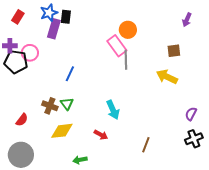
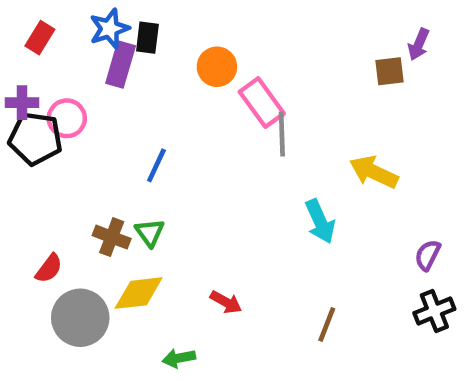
orange circle: (128, 30) -> (217, 67), moved
brown square: (174, 51) -> (390, 71), moved
cyan arrow: (113, 110) -> (320, 221), moved
gray circle: (21, 155) -> (80, 318), moved

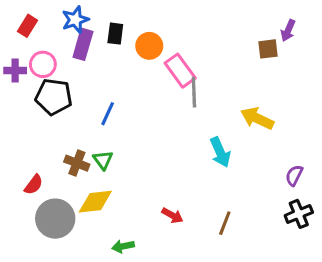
black rectangle: (147, 38) -> (115, 34), moved
pink circle: (67, 118) -> (43, 64), moved
black pentagon: (35, 138) -> (54, 97), moved
red arrow: (226, 302) -> (172, 215), moved

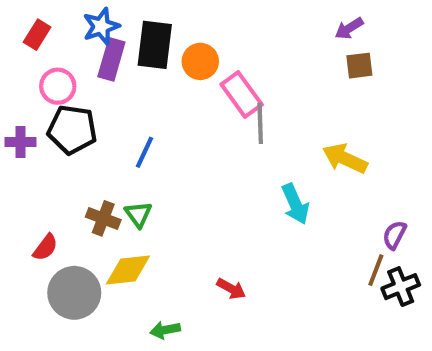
purple arrow: (288, 30) -> (349, 28), moved, turned 35
black rectangle: (115, 34) -> (155, 45), size x1.6
purple cross: (15, 71) -> (21, 142), moved
brown line: (225, 223) -> (376, 270), moved

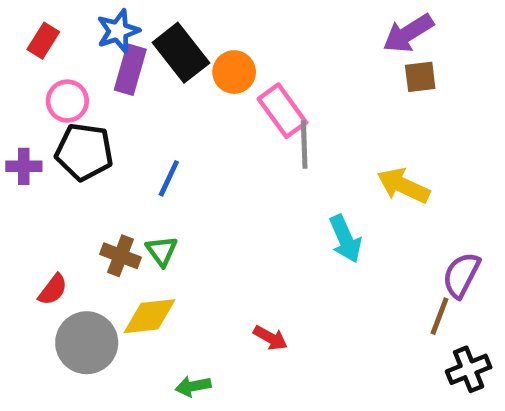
purple arrow: (349, 28) -> (408, 33), size x1.5
black rectangle: (155, 45) -> (181, 53), turned -45
purple semicircle: (394, 235) -> (461, 275), size x1.4
black cross: (401, 287) -> (469, 369), moved

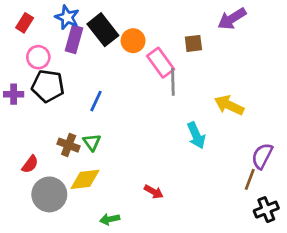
blue star: (118, 31) -> (67, 17), turned -30
brown square: (420, 77) -> (193, 43), moved

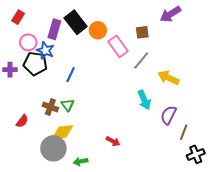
blue star: (67, 17) -> (45, 50), moved
gray line: (173, 82) -> (141, 61), moved, turned 42
purple semicircle: (262, 156) -> (168, 115), moved
gray circle: (49, 194) -> (53, 148), moved

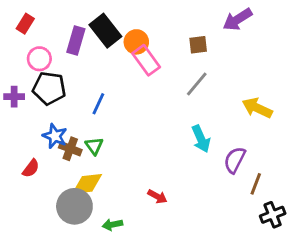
pink rectangle: (118, 46) -> (146, 60), moved
blue star: (45, 50) -> (55, 136), moved
yellow arrow: (168, 78) -> (257, 108), moved

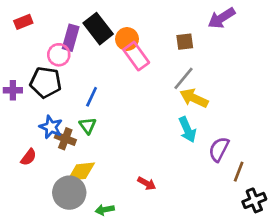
red rectangle: (25, 24) -> (23, 22), turned 36
pink circle: (39, 59) -> (59, 55), moved
yellow arrow: (257, 108) -> (194, 98), moved
green triangle: (94, 146) -> (88, 126), moved

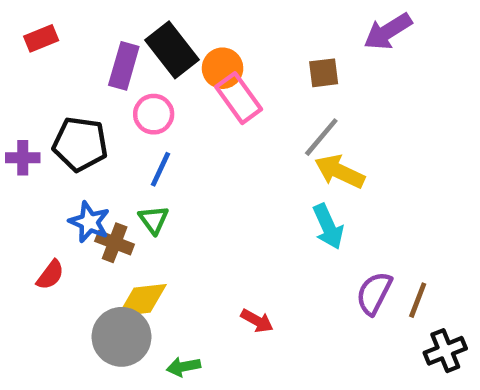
pink circle: (59, 55) -> (154, 114), moved
purple semicircle: (219, 149) -> (374, 293), moved

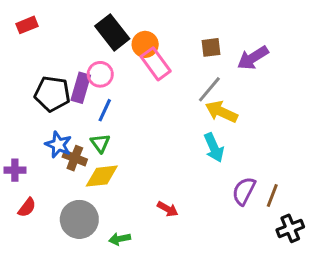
purple arrow: (388, 31) -> (253, 58), moved
purple rectangle: (124, 66) -> (81, 88), moved
purple cross: (23, 158) -> (15, 170), moved
red semicircle: (50, 275) -> (27, 207), moved
yellow diamond: (142, 300) -> (102, 176), moved

